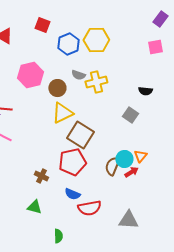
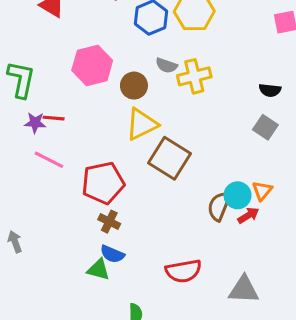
gray square: (130, 115) -> (265, 127), moved
red pentagon: (72, 162) -> (103, 183), moved
blue semicircle: (72, 194) -> (112, 254), moved

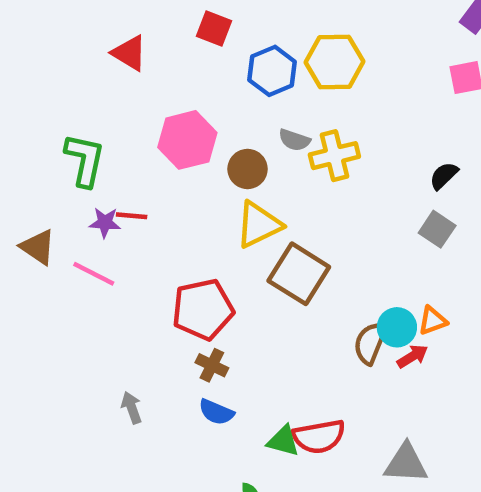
black semicircle: (270, 90) -> (444, 176), turned 130
pink line: (49, 160) -> (94, 274), moved
orange triangle: (262, 191) -> (433, 321), turned 30
gray arrow: (15, 242) -> (132, 408), moved
green triangle: (98, 269) -> (283, 441), moved

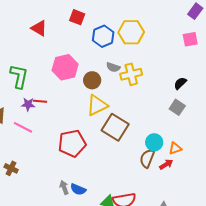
cyan circle: (397, 327) -> (154, 142), moved
brown cross: (212, 365) -> (11, 168), moved
gray arrow: (132, 408) -> (64, 187), moved

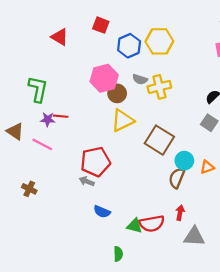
pink hexagon: (65, 67) -> (104, 78), moved
brown square: (115, 127) -> (159, 140), moved
red arrow: (166, 164) -> (180, 213), moved, turned -48
gray arrow: (64, 187) -> (87, 181), moved, turned -48

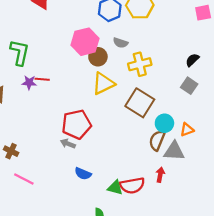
yellow cross: (159, 87) -> (140, 64), moved
pink line: (42, 144) -> (24, 179), moved
gray triangle: (194, 237) -> (174, 151), moved

